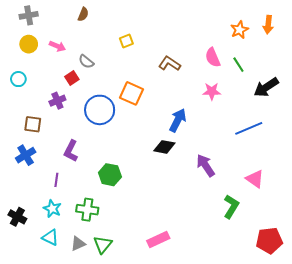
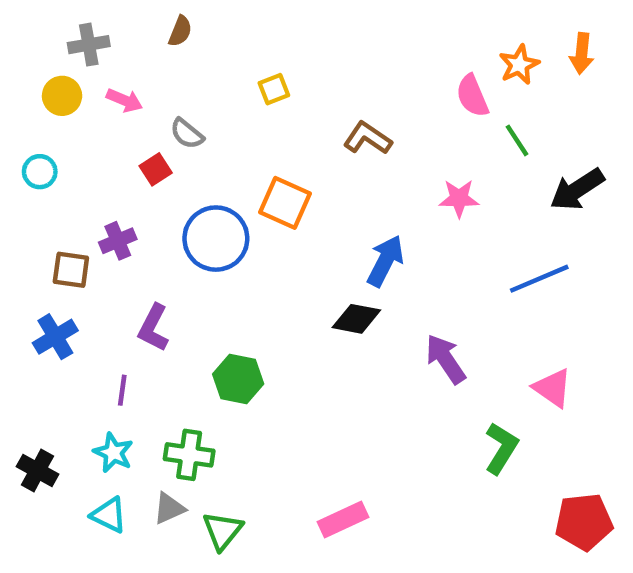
gray cross: (29, 15) -> (89, 45), moved
pink semicircle: (213, 57) -> (472, 96), moved
purple cross: (57, 101) -> (118, 241), moved
gray triangle: (78, 244) -> (169, 508), moved

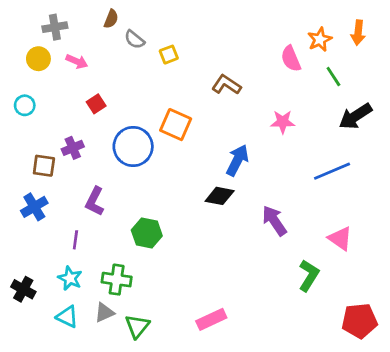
gray semicircle: (187, 134) -> (134, 39), moved
green line: (517, 140) -> (333, 77), moved

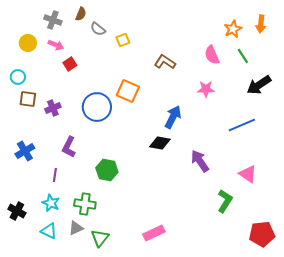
gray cross: (55, 27) -> (53, 20), moved, turned 30
pink semicircle: (291, 59) -> (212, 55), moved
red square: (96, 104) -> (70, 64), moved
brown square: (44, 166) -> (28, 99), moved

